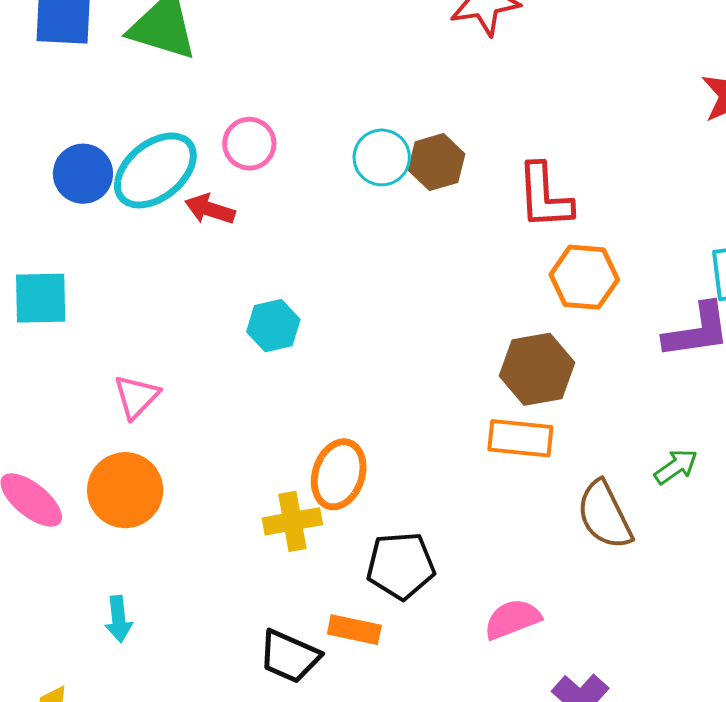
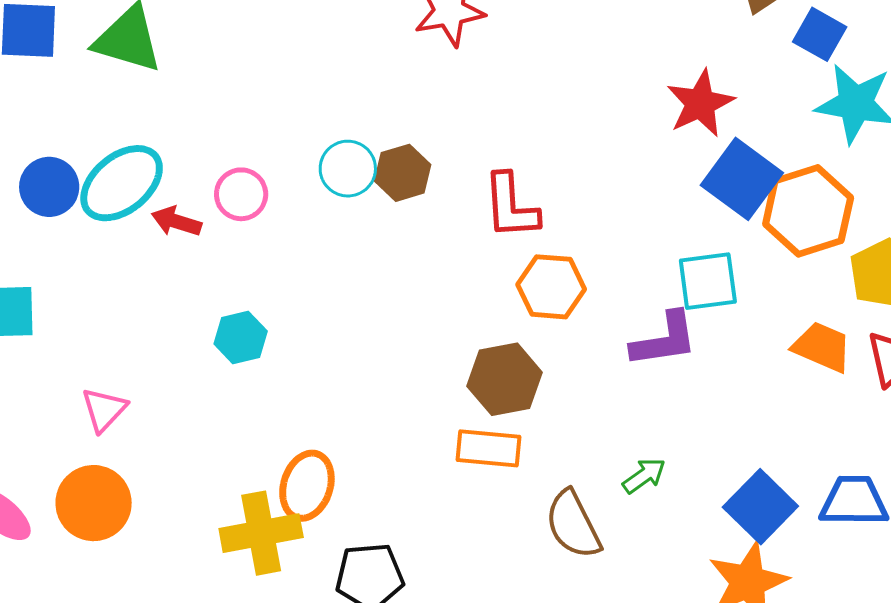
pink circle: (249, 144) -> (241, 194), moved
yellow cross: (292, 521) -> (261, 533), size x1.4

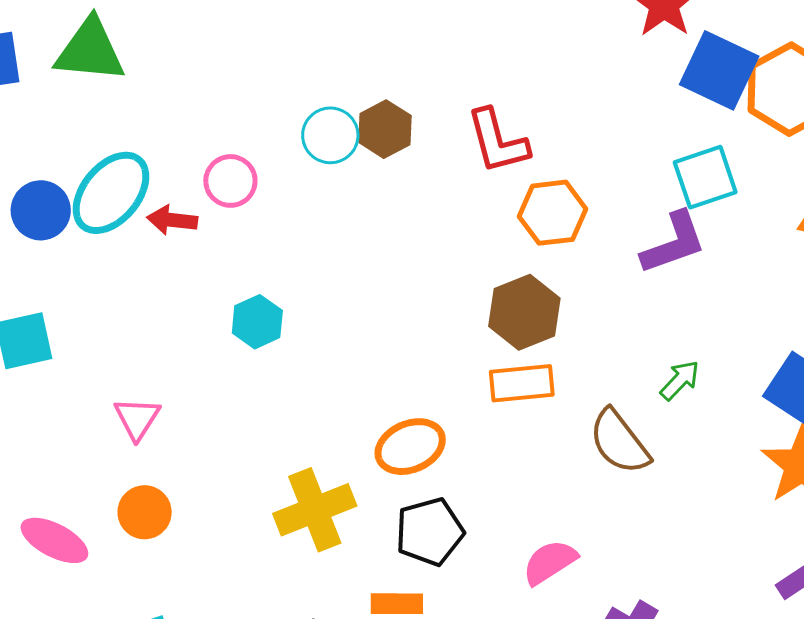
orange ellipse: (307, 486) -> (410, 447), moved, turned 60
orange circle: (94, 503) -> (145, 512), size x0.7

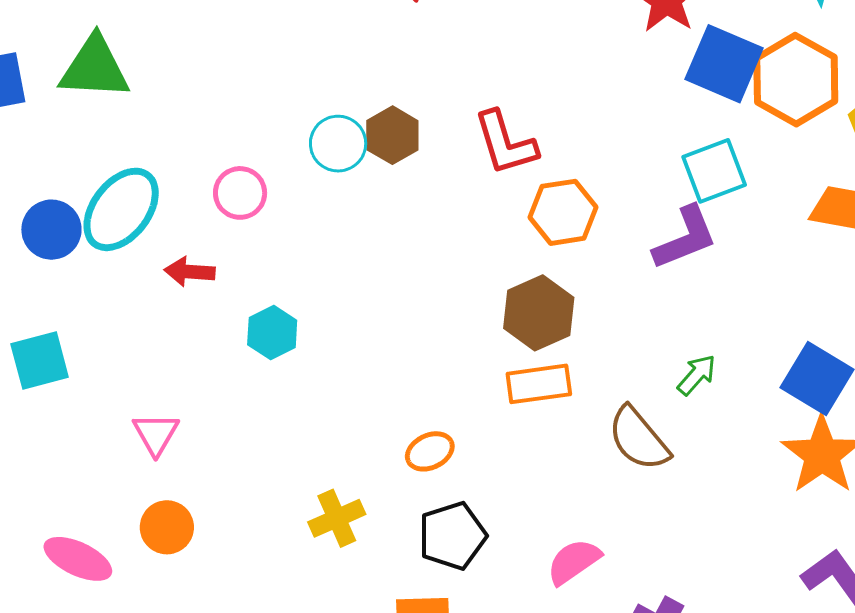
red arrow: (172, 220) -> (190, 272), moved
orange ellipse: (410, 447) -> (430, 451), size x0.7
yellow cross: (315, 510) -> (337, 518), size x0.7

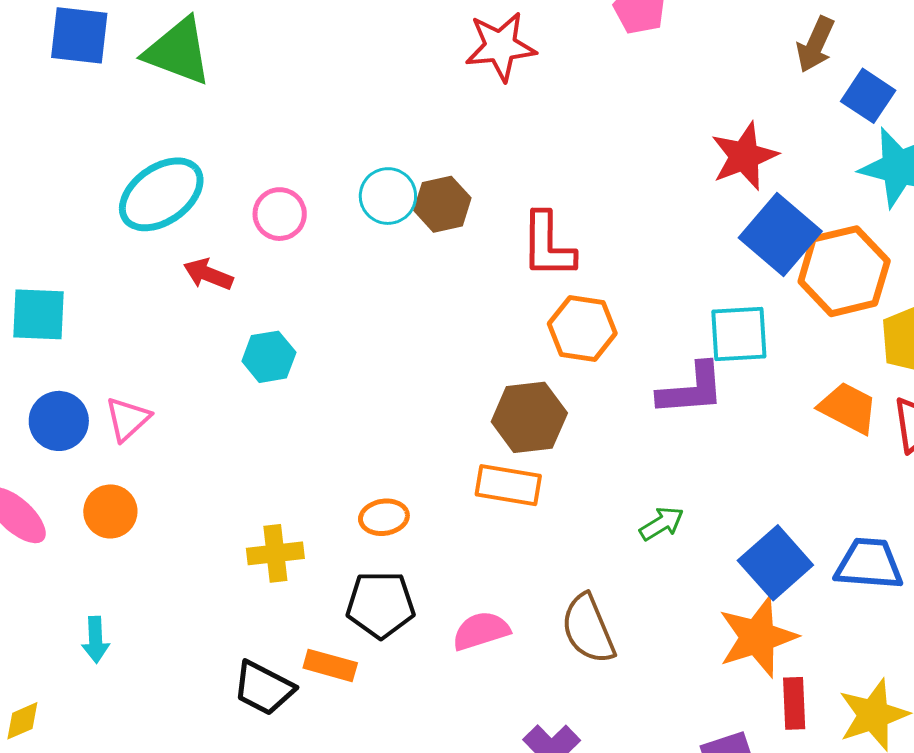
blue circle: (51, 230) -> (59, 421), moved
brown semicircle: (639, 439) -> (588, 629), moved
pink semicircle: (574, 562) -> (481, 631), moved

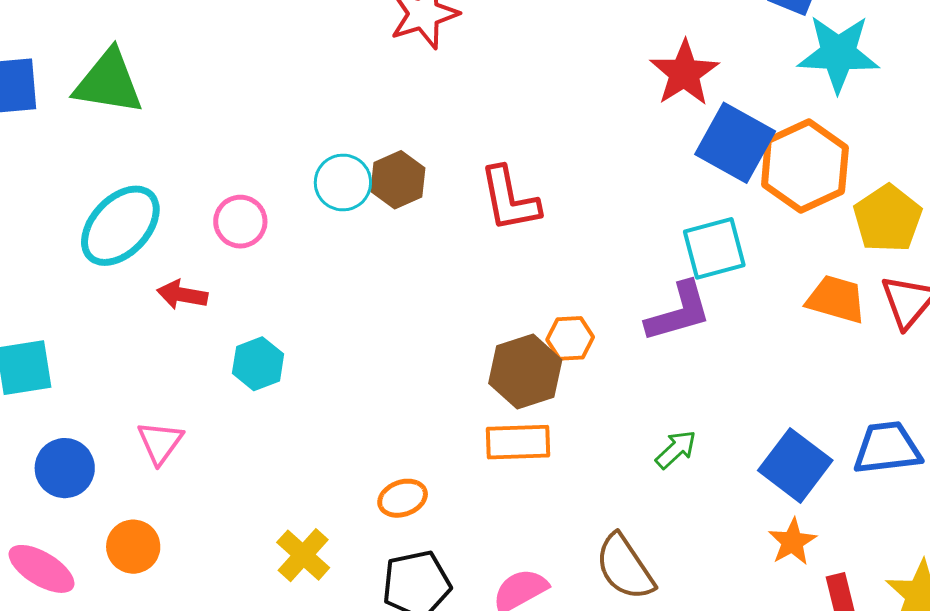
orange hexagon: (582, 329) -> (570, 338), moved, size x0.7
pink triangle: (128, 419) -> (160, 443), moved
yellow cross: (275, 553) -> (303, 555), turned -30
orange star: (758, 637) -> (792, 542), size x0.6

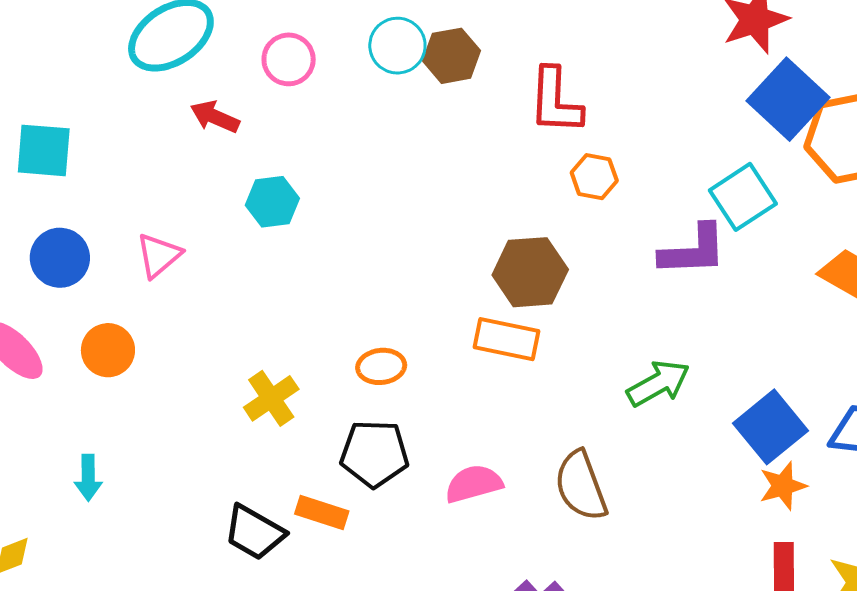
cyan square: (714, 248) -> (743, 197), turned -32
orange hexagon: (570, 338) -> (594, 177), moved
green arrow: (676, 449) -> (658, 383), size x1.4
orange star: (792, 542) -> (783, 486), moved

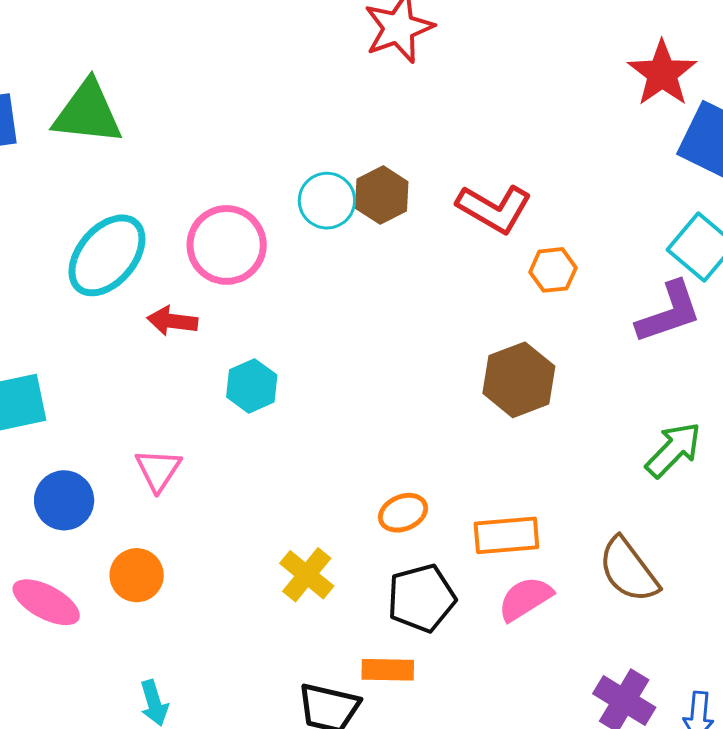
pink circle: (289, 59) -> (227, 245), size x1.5
red L-shape: (555, 101) -> (494, 209), turned -46
orange rectangle: (507, 339) -> (506, 535), moved

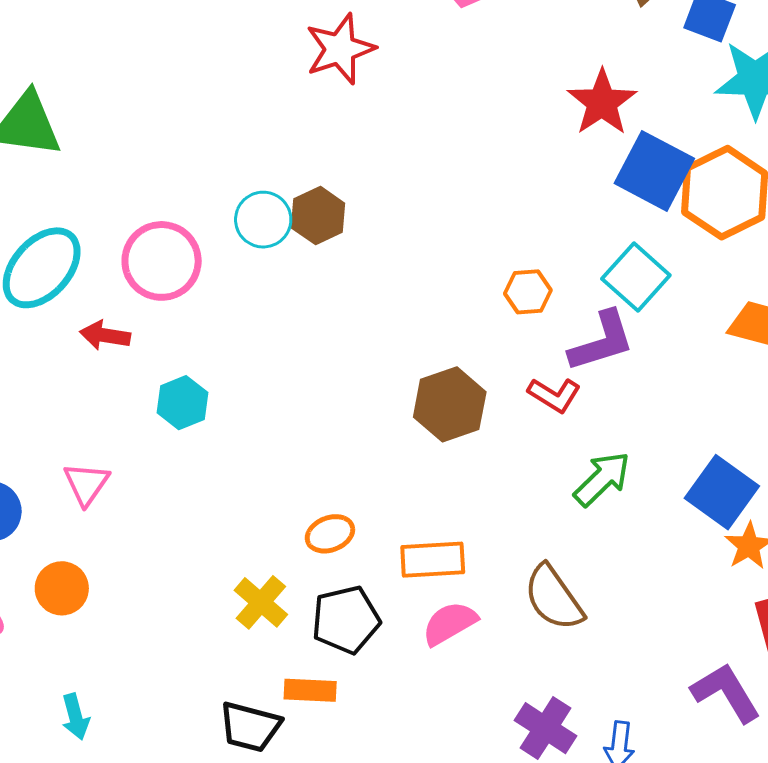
red L-shape: (494, 209) -> (554, 395), moved, size x0.7
orange hexagon: (553, 270) -> (528, 292), moved
yellow cross: (307, 575) -> (261, 602), moved

